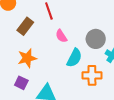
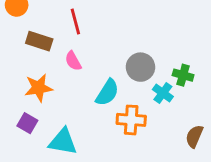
brown rectangle: (25, 26) -> (39, 41), turned 66
pink semicircle: (61, 36) -> (73, 61), moved

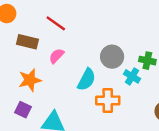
red line: (75, 21) -> (56, 23), turned -35
pink semicircle: (73, 61) -> (56, 56), turned 77

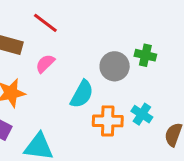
green cross: (147, 61) -> (145, 55), moved
cyan cross: (132, 76) -> (142, 114), moved

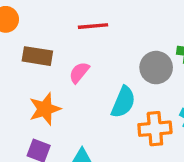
red line: (45, 23) -> (93, 26), moved, turned -36

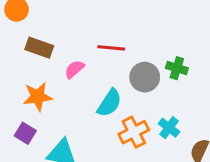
red line: (93, 26) -> (111, 48), moved
orange cross: (155, 129) -> (134, 132), turned -32

